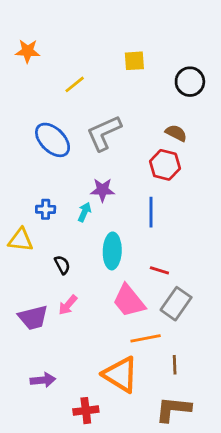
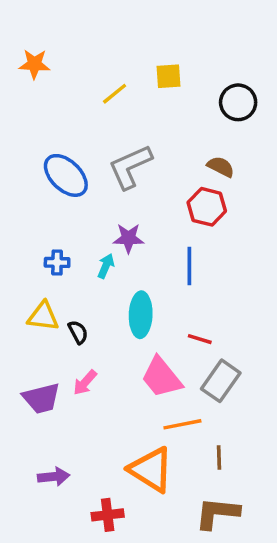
yellow line: (75, 84) -> (115, 94), moved
yellow triangle: (21, 240) -> (43, 316), moved

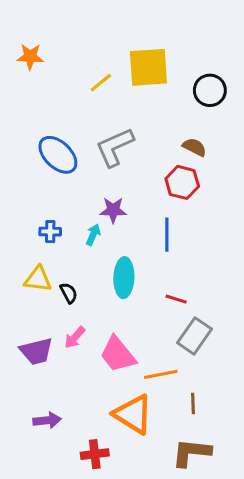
yellow square: (168, 76) -> (148, 67), size x1.8
pink trapezoid: (162, 377) -> (118, 354), moved

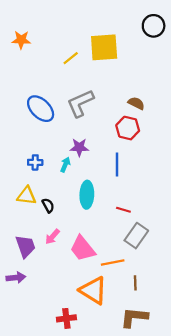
black circle: (210, 90) -> (154, 26), moved
purple trapezoid: (36, 351) -> (26, 246), turned -95
purple arrow: (47, 420) -> (16, 278), moved

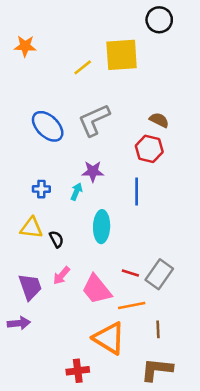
black circle: (154, 26) -> (159, 20), moved
red line: (123, 210) -> (130, 273), moved

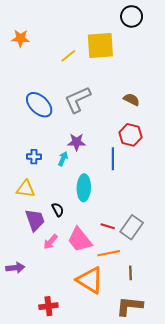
red hexagon: (149, 149) -> (131, 135), moved
black semicircle: (56, 239) -> (58, 210), moved
pink arrow: (61, 276) -> (51, 242), moved
purple trapezoid: (30, 287) -> (35, 220), moved
red cross: (78, 371) -> (48, 306), moved

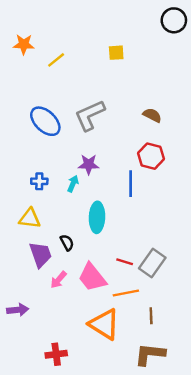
black circle: (132, 16) -> (174, 20), moved
yellow square: (100, 46) -> (116, 53), size x0.5
yellow line: (68, 56) -> (56, 60), moved

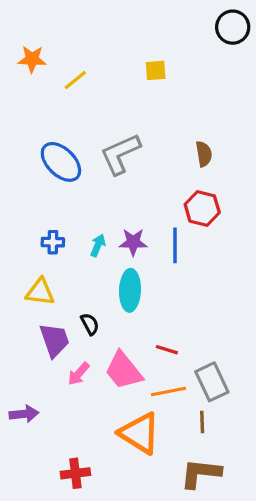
brown semicircle: (152, 115) -> (204, 154), turned 54
purple star: (89, 164) -> (133, 242), moved
gray rectangle: (152, 263) -> (212, 382), moved, turned -60

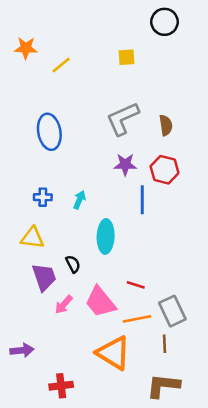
black circle: (233, 27) -> (165, 22), moved
gray L-shape: (120, 154) -> (123, 119), moved
blue ellipse: (61, 162) -> (49, 132), turned 36
purple star: (133, 242) -> (125, 164), moved
purple arrow: (24, 414) -> (22, 350), moved

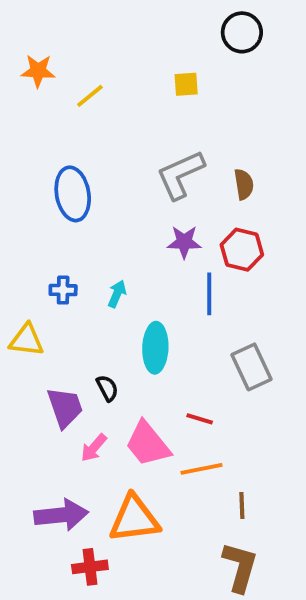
yellow triangle: (32, 238) -> (27, 340), moved
gray rectangle: (172, 311) -> (252, 367), moved
purple arrow: (22, 350) -> (61, 515), moved, size x1.5
orange triangle: (113, 353) -> (134, 519), moved, turned -39
brown L-shape: (163, 386) -> (240, 567), turned 100

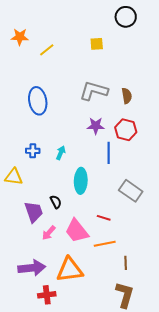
gray L-shape: (180, 175) -> (94, 91), turned 40
gray rectangle: (252, 367) -> (131, 191), turned -30

